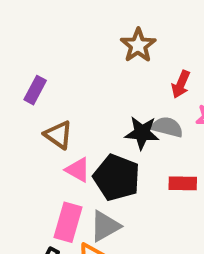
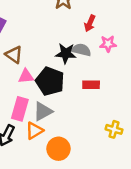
pink triangle: (78, 170) -> (26, 76), turned -35

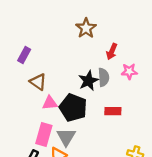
gray semicircle: (81, 50) -> (104, 77), turned 72
black star: (66, 53) -> (88, 81), turned -30
gray triangle: (43, 111) -> (66, 137), turned -30

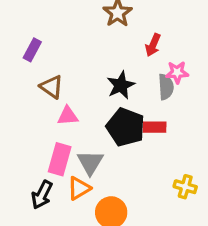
gray semicircle: (104, 77) -> (166, 87), moved
black pentagon: (73, 108) -> (126, 127), moved

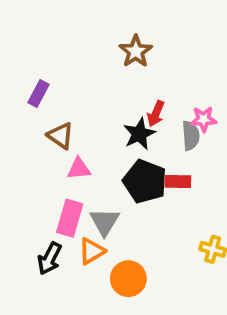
red arrow: (153, 45) -> (156, 114), moved

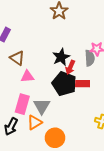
red arrow: (156, 114) -> (70, 67), moved

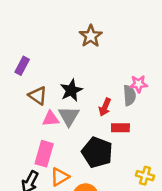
black star: (61, 57) -> (71, 90), moved
black pentagon: (64, 84) -> (97, 152), moved
gray triangle: (42, 106) -> (69, 116), moved

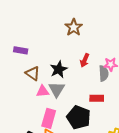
purple rectangle: (22, 66) -> (21, 50), turned 72
red arrow: (105, 107) -> (85, 60), moved
pink rectangle: (44, 154) -> (49, 118), moved

